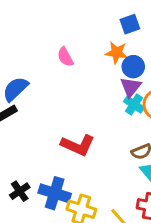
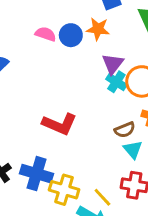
pink semicircle: (65, 57) -> (46, 34), turned 138
blue circle: (133, 67) -> (71, 35), moved

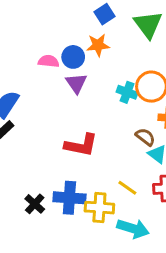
purple triangle: (113, 64) -> (76, 83), moved
brown semicircle: (125, 130) -> (145, 137), turned -108
yellow line: (102, 197) -> (127, 188), moved

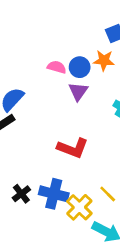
yellow cross: (99, 208) -> (79, 207), turned 30

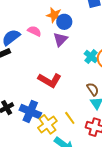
orange star: (104, 60) -> (54, 15), moved
pink semicircle: (57, 67) -> (34, 31), moved

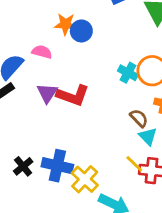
purple triangle: (60, 39) -> (47, 93), moved
red L-shape: (50, 80) -> (73, 95), moved
yellow line: (70, 118) -> (134, 164), moved

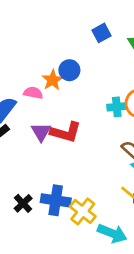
orange star: (65, 24) -> (53, 80), moved, turned -30
cyan cross: (128, 73) -> (117, 107), turned -30

